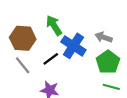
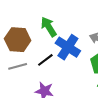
gray line: (23, 65) -> (18, 66), turned -66

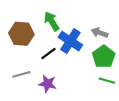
gray line: (18, 66) -> (21, 74), moved

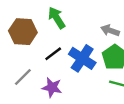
blue cross: (70, 41) -> (82, 58), moved
gray line: (21, 74) -> (23, 77), turned -30

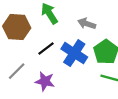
gray arrow: (110, 31) -> (87, 24), moved

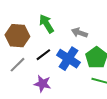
gray line: (17, 71) -> (17, 65), moved

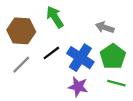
gray arrow: (79, 33) -> (105, 27), moved
purple star: (42, 84) -> (78, 87), moved

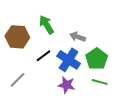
gray arrow: (105, 27) -> (78, 37), moved
gray line: (21, 65) -> (17, 80), moved

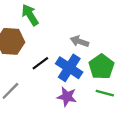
green arrow: (46, 25) -> (30, 15), moved

